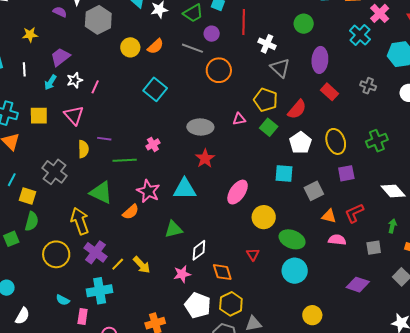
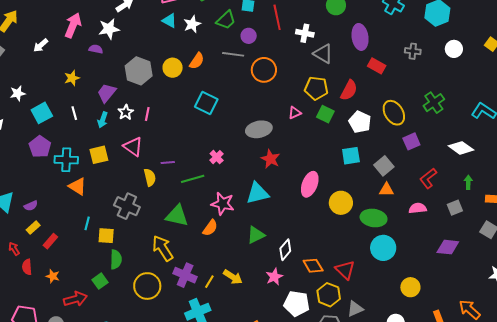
gray hexagon: (98, 20) -> (139, 71), moved
orange triangle: (329, 216) -> (386, 190), moved
red triangle: (253, 254) -> (345, 270), moved, size x1.5

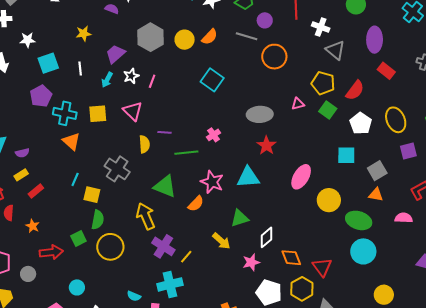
yellow arrow: (233, 277) -> (221, 241), moved
yellow circle: (147, 286) -> (110, 247), moved

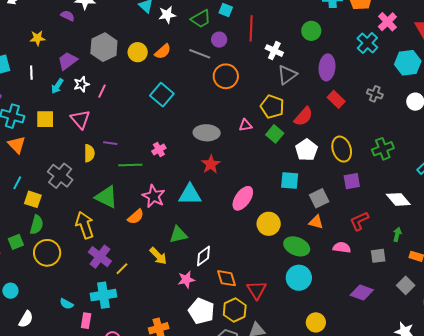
gray triangle: (335, 50) -> (287, 75), turned 40

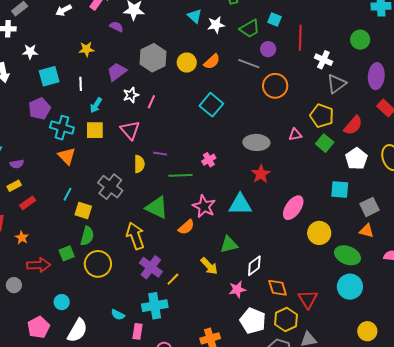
cyan arrow: (57, 86) -> (96, 105), moved
white semicircle: (26, 319) -> (77, 330), size x1.4

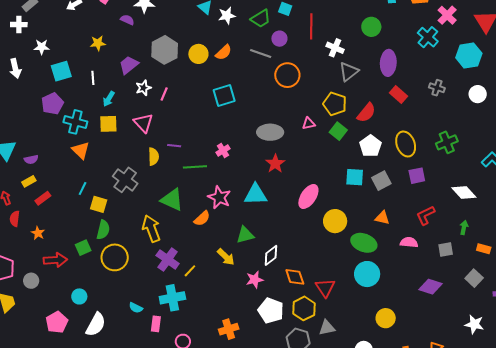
cyan square: (211, 105) -> (224, 95), turned 35
gray square: (370, 207) -> (381, 181), moved

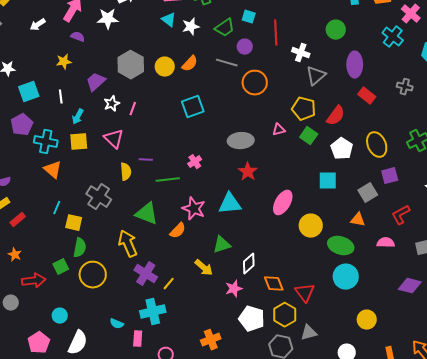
purple semicircle: (127, 20) -> (78, 37), moved
gray square: (381, 181) -> (368, 193), moved

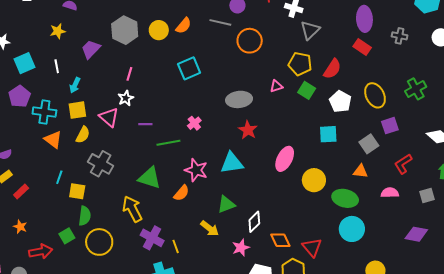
purple ellipse: (355, 65) -> (364, 19), moved
white star: (112, 104) -> (126, 98), moved
pink triangle: (114, 139) -> (109, 117), moved
yellow semicircle: (126, 172) -> (83, 135), moved, turned 36
yellow line: (169, 284) -> (176, 246), turned -56

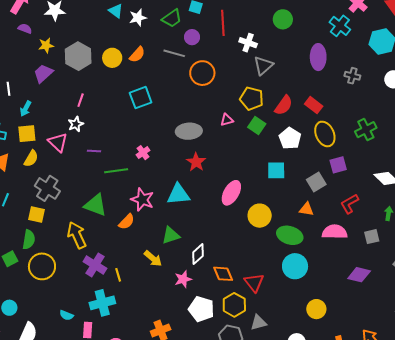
yellow star: (58, 31) -> (46, 45), moved
red rectangle: (362, 47) -> (314, 105), moved
yellow square: (77, 191) -> (37, 214), moved
pink semicircle: (390, 193) -> (335, 232), size x1.4

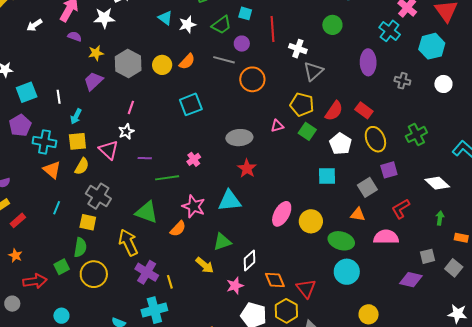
pink ellipse: (231, 193) -> (282, 214), moved
gray square: (372, 237) -> (427, 256), moved

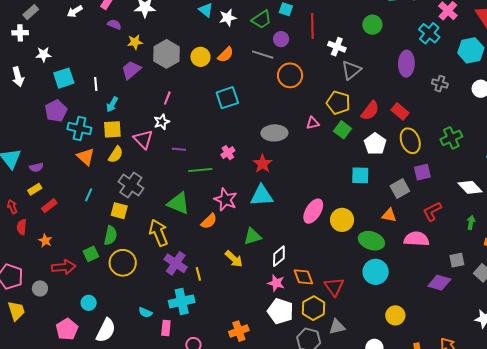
red star: (247, 168) -> (263, 164), moved
pink star: (235, 286) -> (276, 283), moved, turned 30

